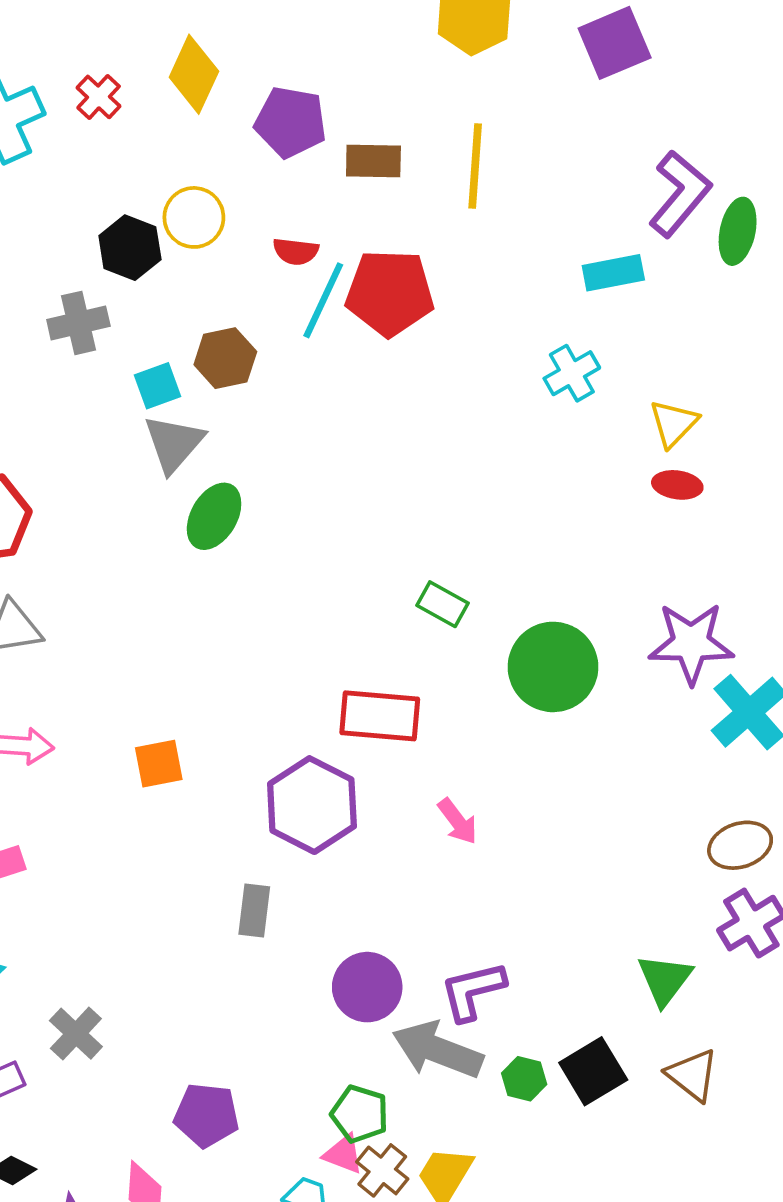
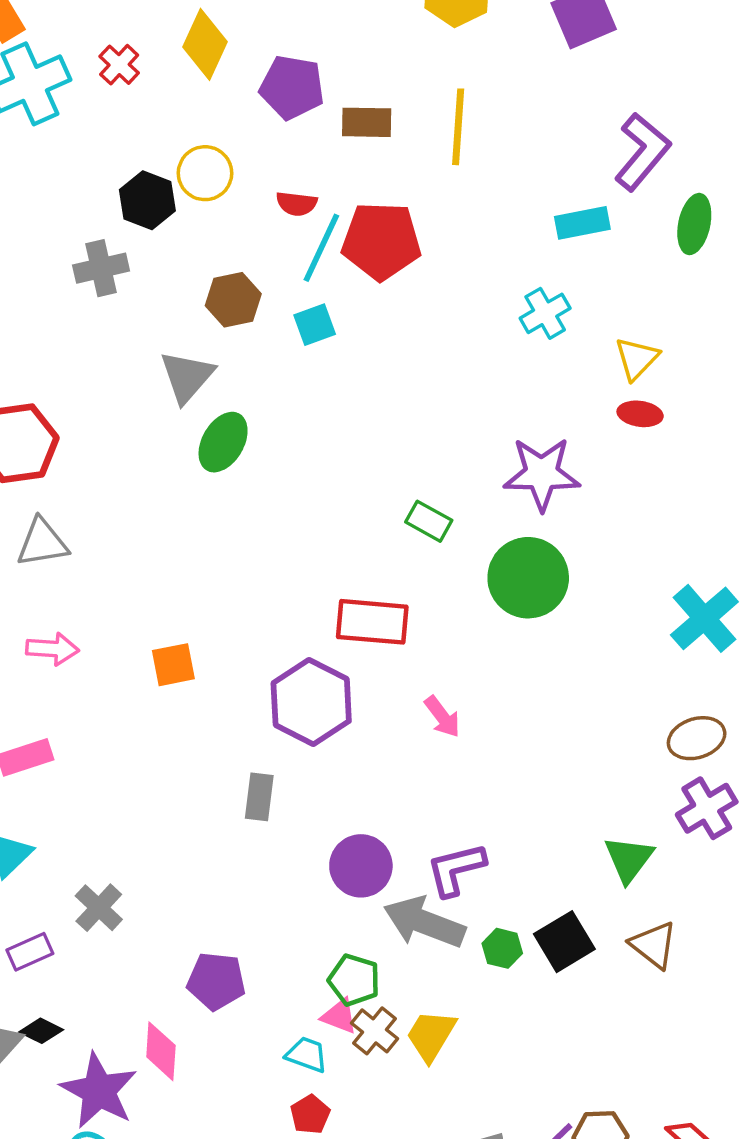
green ellipse: (738, 231) -> (694, 224), moved
cyan square: (158, 386) -> (315, 325), moved
purple star: (691, 643) -> (542, 474), moved

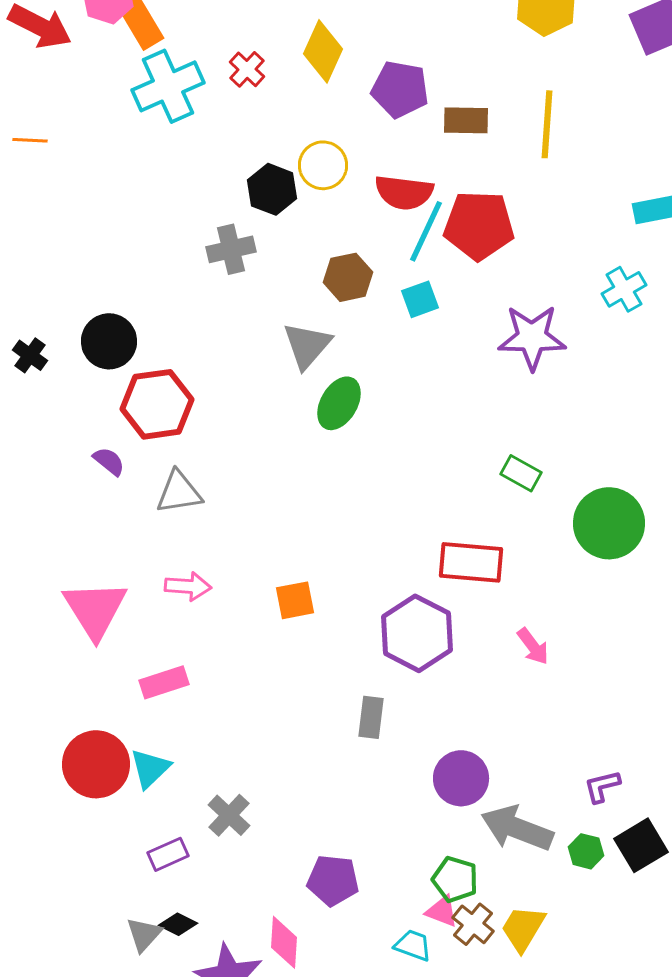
red semicircle: (297, 204) -> (404, 192), size x1.6
purple star: (542, 474) -> (532, 337), moved
purple L-shape: (456, 869) -> (602, 786), moved, size x0.7

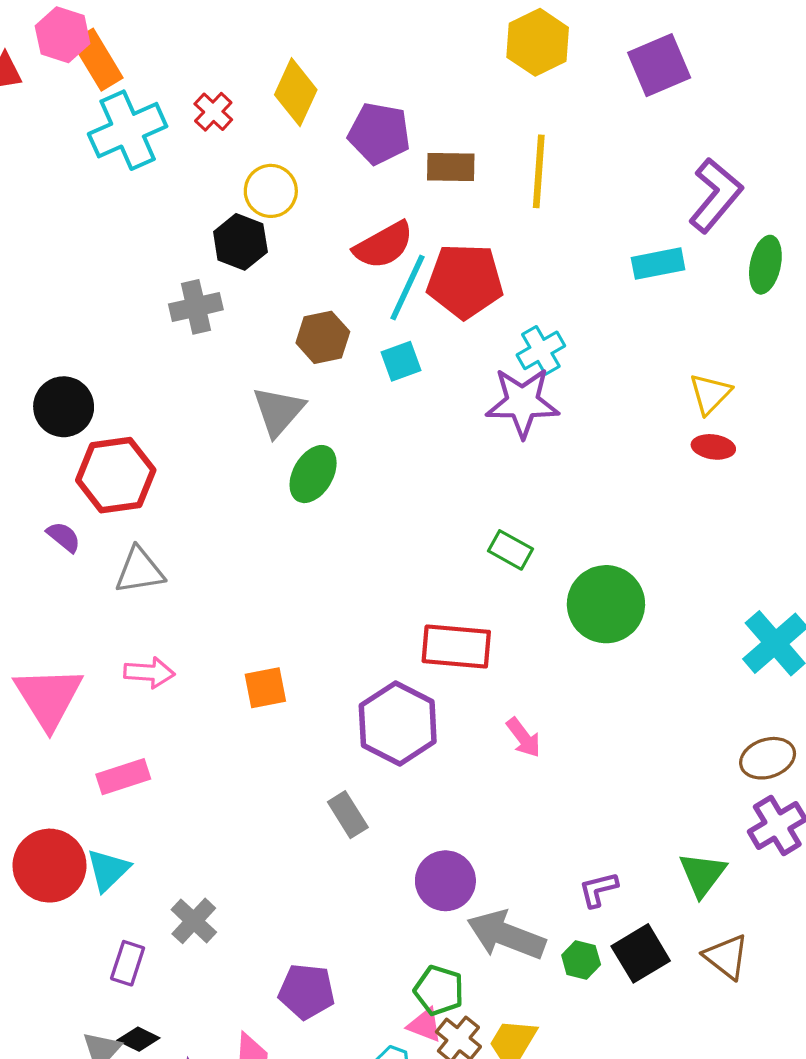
yellow circle: (323, 165) -> (271, 191), moved
red semicircle: (404, 192) -> (384, 245), turned -36
cyan cross: (624, 289) -> (541, 350), moved
gray rectangle: (371, 717) -> (348, 815), turned -39
purple rectangle: (168, 854) -> (128, 963), turned -48

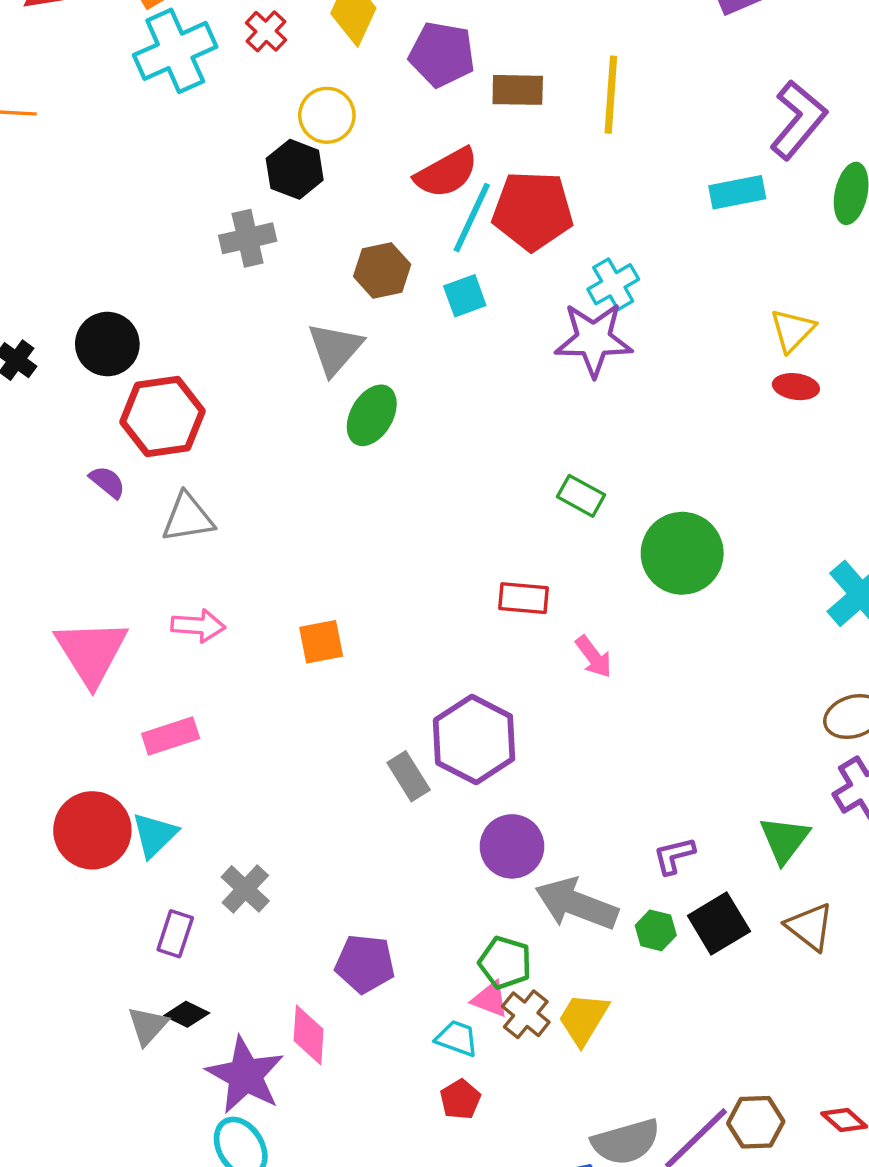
red rectangle: (456, 646) -> (523, 598), size x0.7
purple hexagon: (398, 723) -> (474, 740), moved
pink arrow: (524, 738) -> (594, 657), moved

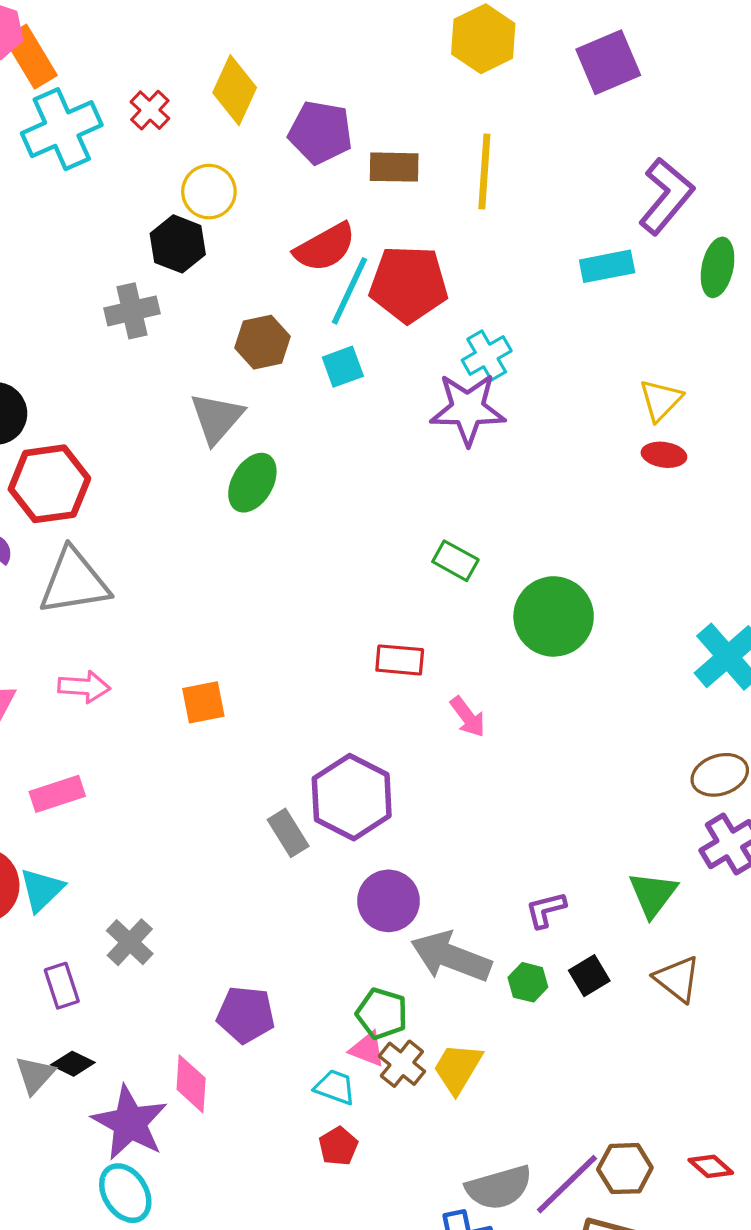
gray triangle: (188, 518) -> (74, 582), size x1.4
black square: (719, 923) -> (589, 976), size x0.7
purple rectangle: (175, 934) -> (62, 986), turned -36

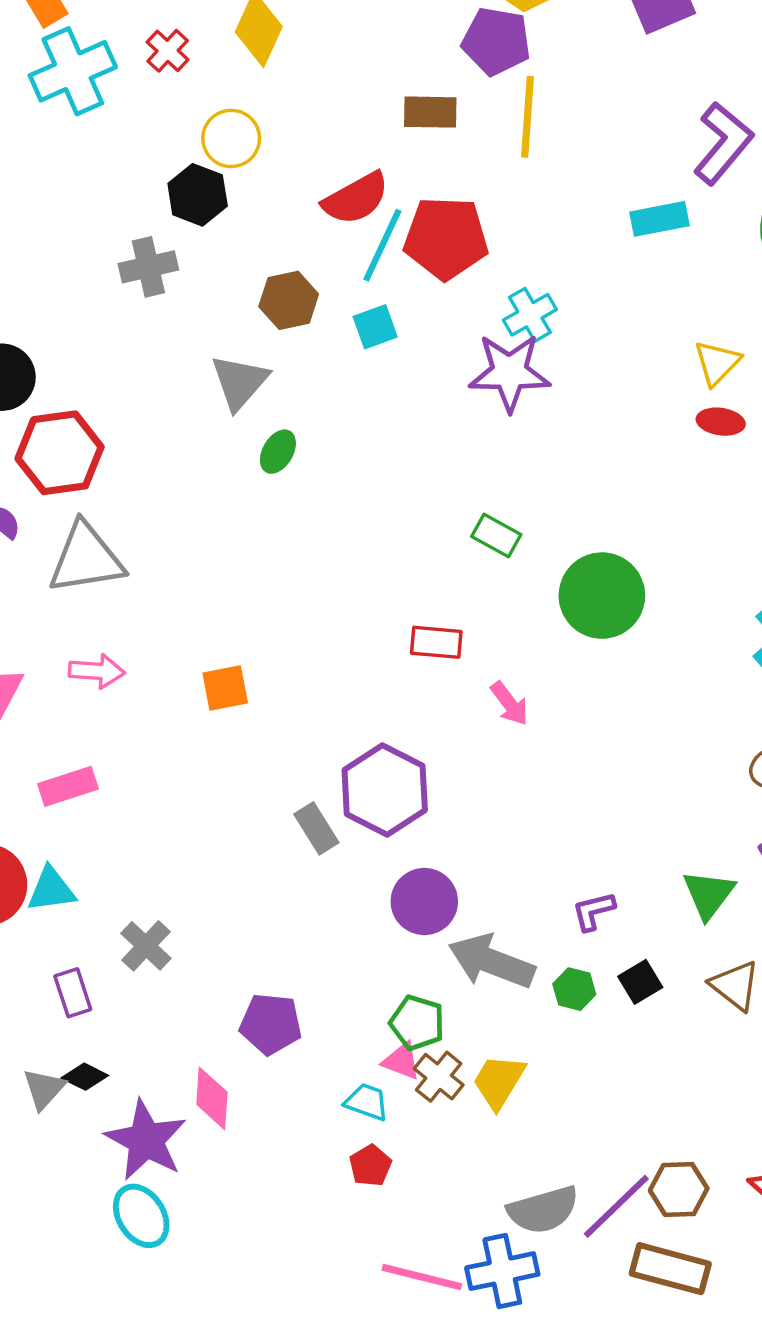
purple pentagon: (320, 132) -> (496, 41), moved
green ellipse: (252, 483) -> (278, 452), size x0.7
cyan triangle: (42, 890) -> (51, 890), turned 36

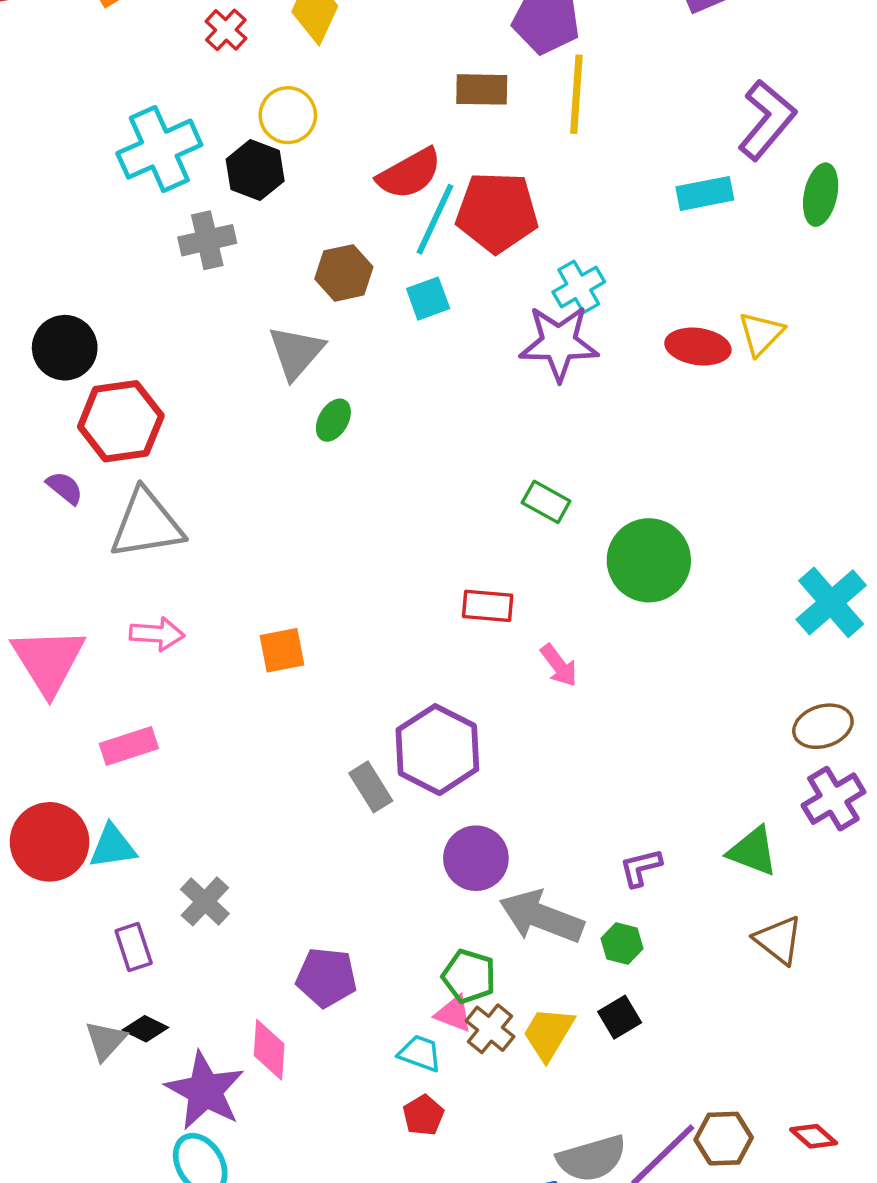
cyan cross: (73, 71) -> (159, 149), moved
red ellipse: (721, 422) -> (698, 346), moved, size x1.4
green triangle: (709, 894) -> (753, 851), turned -46
black square: (640, 982) -> (620, 1017), moved

